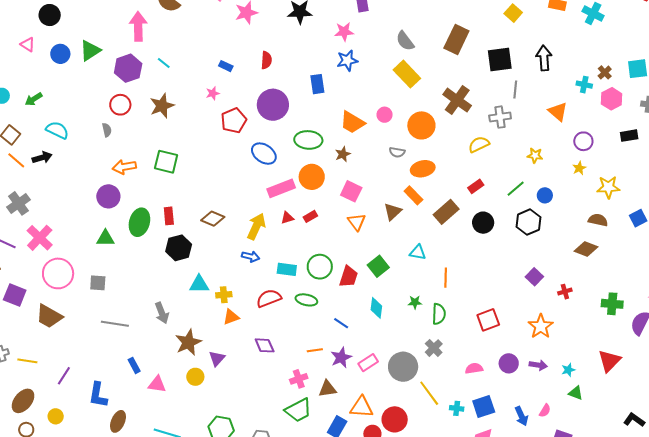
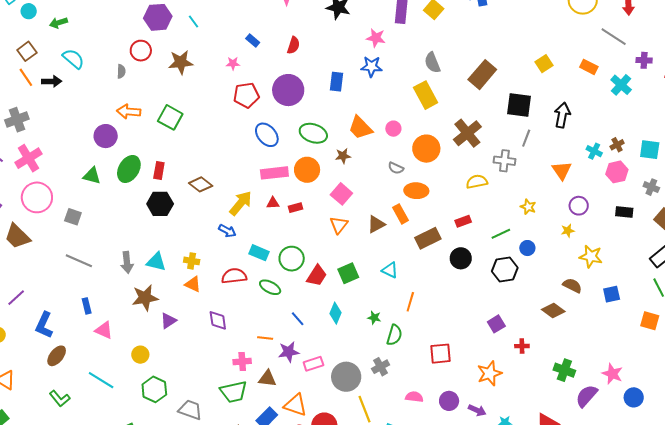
cyan triangle: (199, 284) -> (156, 262), moved
orange triangle: (231, 317) -> (193, 284), turned 30
yellow circle: (195, 377) -> (140, 355), moved

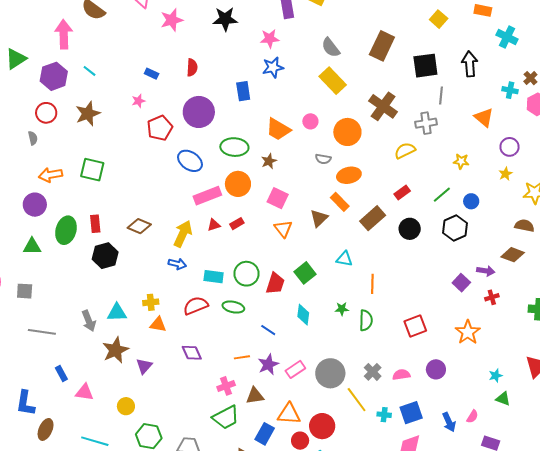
cyan cross: (621, 85) -> (507, 37), moved
gray cross: (381, 367) -> (373, 372), moved
purple arrow: (477, 410) -> (486, 271), moved

